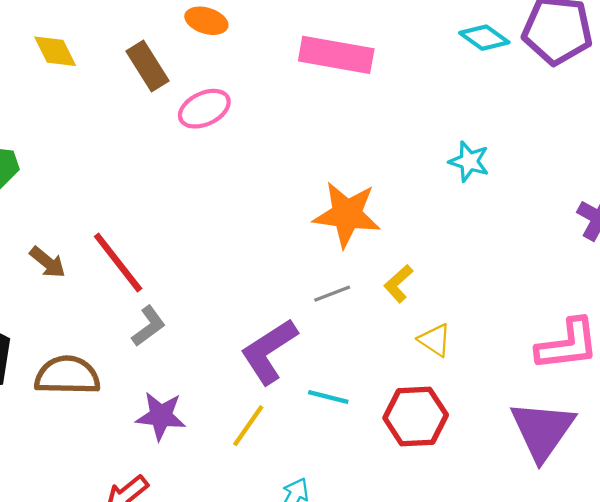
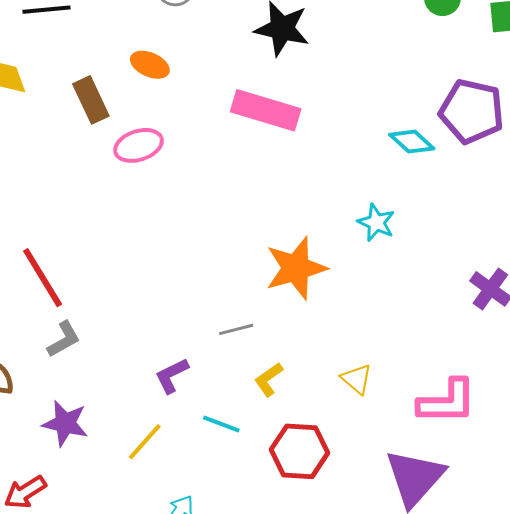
cyan diamond: (484, 38) -> (412, 142), moved
orange star: (347, 214) -> (296, 268), moved, turned -30
yellow L-shape: (398, 284) -> (269, 379), moved
yellow triangle: (435, 340) -> (357, 379), moved
purple L-shape: (269, 351) -> (172, 376), size x0.6

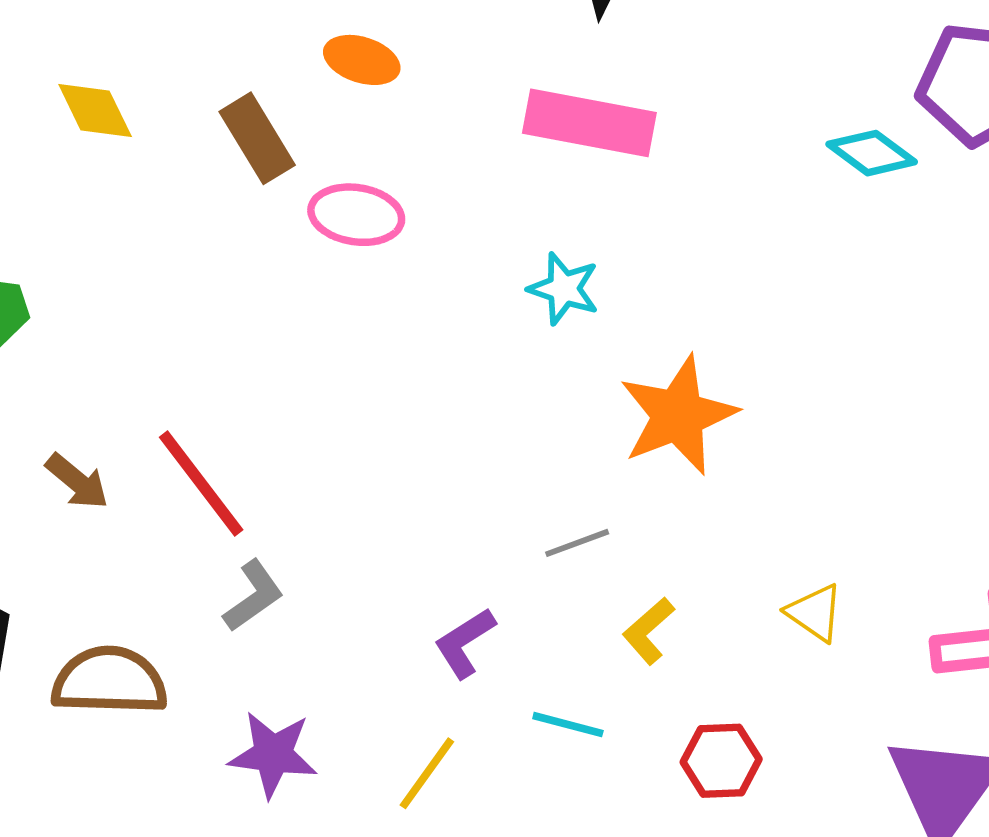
pink ellipse: (139, 145) -> (356, 215), turned 33
cyan star: (376, 223) -> (564, 289), moved
red hexagon: (300, 451) -> (721, 761), size x0.7

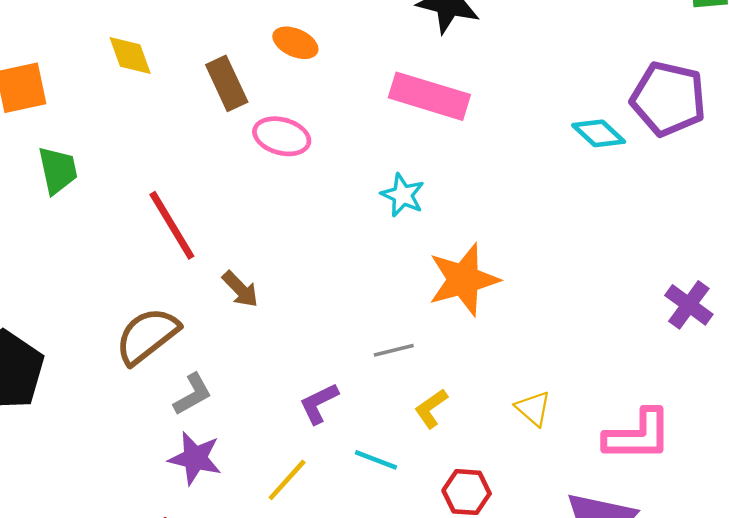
brown arrow: (77, 481) -> (240, 289), moved
red line: (201, 484) -> (172, 225), moved
gray L-shape: (253, 596) -> (193, 394), moved
brown semicircle: (109, 681) -> (147, 336), moved, turned -46

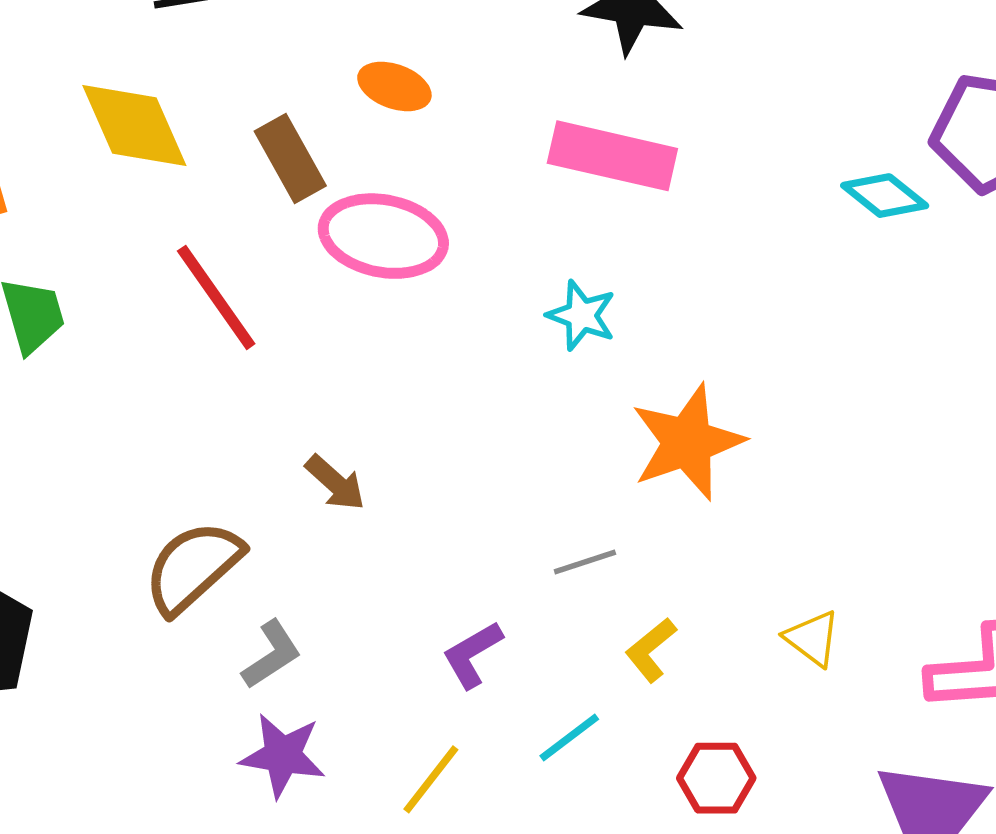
yellow diamond: (130, 56) -> (134, 125), size x1.5
pink ellipse: (282, 136) -> (383, 236), size x1.4
red line: (172, 225) -> (216, 297), moved
cyan line: (376, 460) -> (569, 738), turned -54

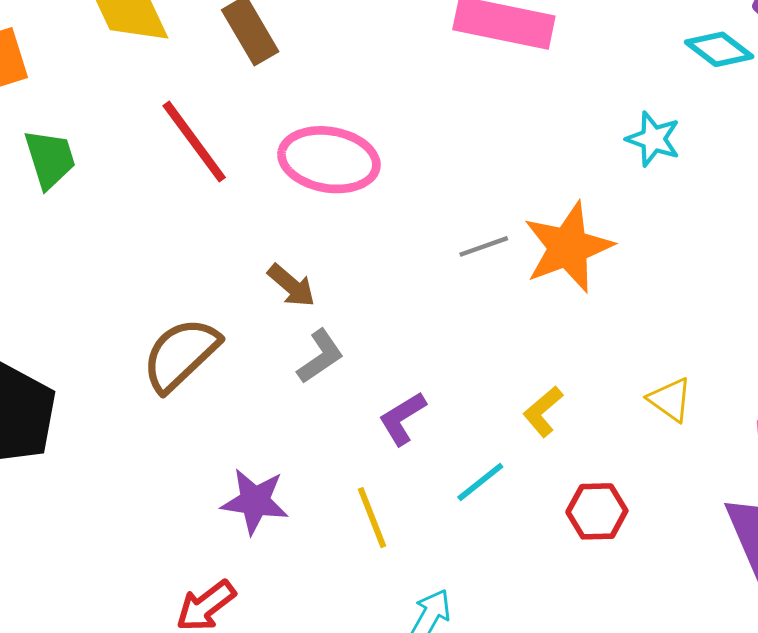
pink ellipse: (383, 236) -> (329, 160), moved
cyan star: (581, 315) -> (653, 139), moved
gray line: (585, 562) -> (484, 246), moved
gray L-shape: (272, 654) -> (320, 356), moved
yellow line: (431, 779) -> (372, 518), turned -58

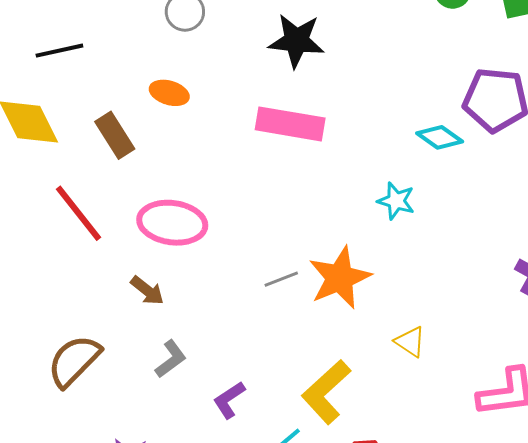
brown arrow: (291, 285) -> (147, 291), moved
yellow triangle: (670, 400) -> (410, 342), moved
yellow L-shape: (543, 411) -> (326, 392), size x1.8

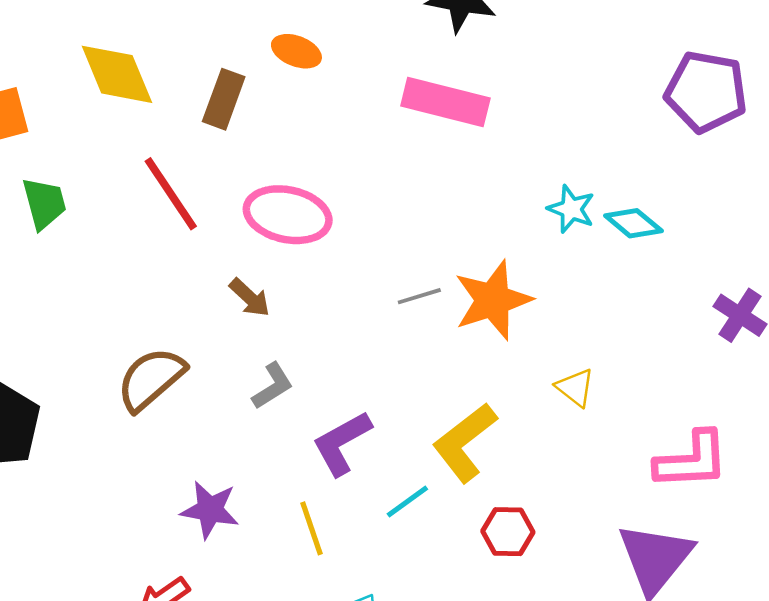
brown rectangle: (115, 135) -> (224, 99), turned 48
cyan diamond: (440, 137) -> (633, 223), moved
purple L-shape: (229, 400) -> (342, 443), size x1.4

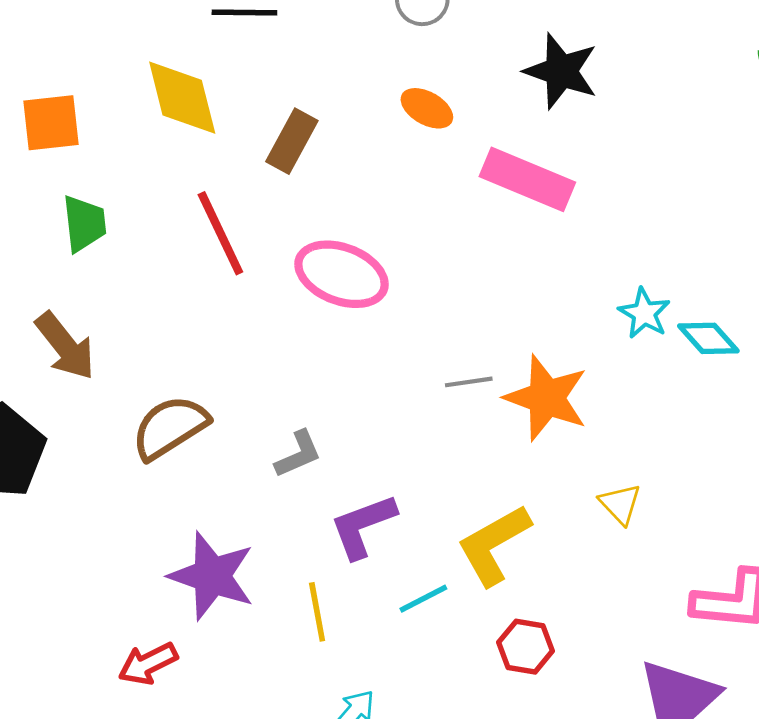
orange ellipse: (296, 51) -> (427, 108), moved
brown arrow: (250, 298) -> (65, 346), moved, size x1.5
orange star: (493, 300) -> (546, 398), turned 30
purple star: (210, 510) -> (212, 576), size x1.4

